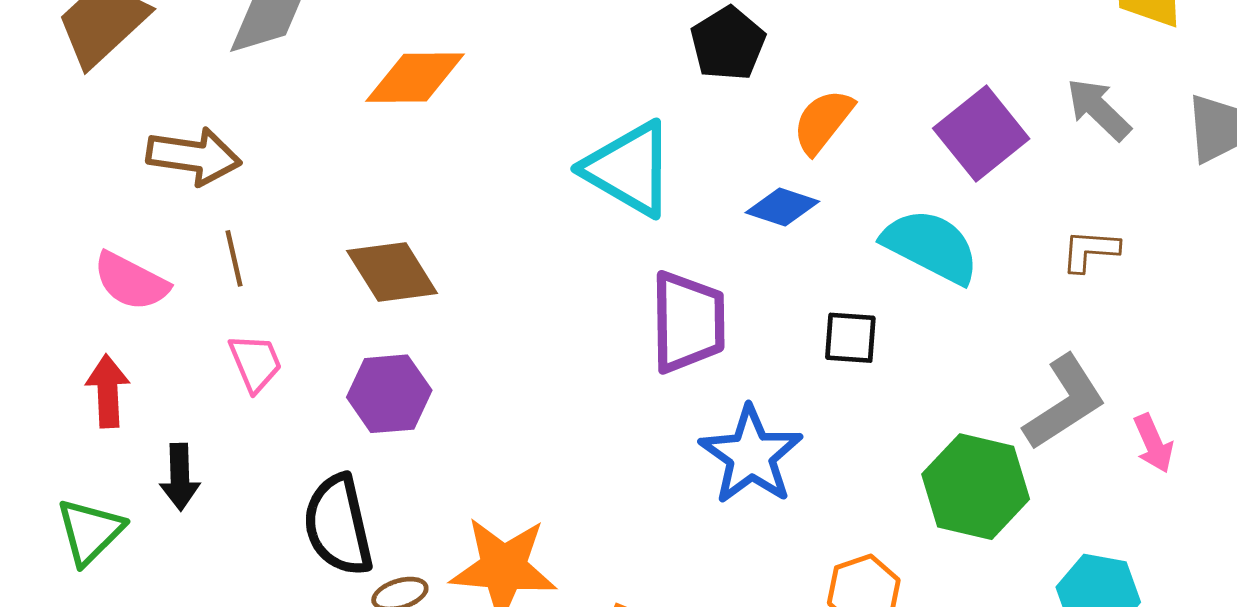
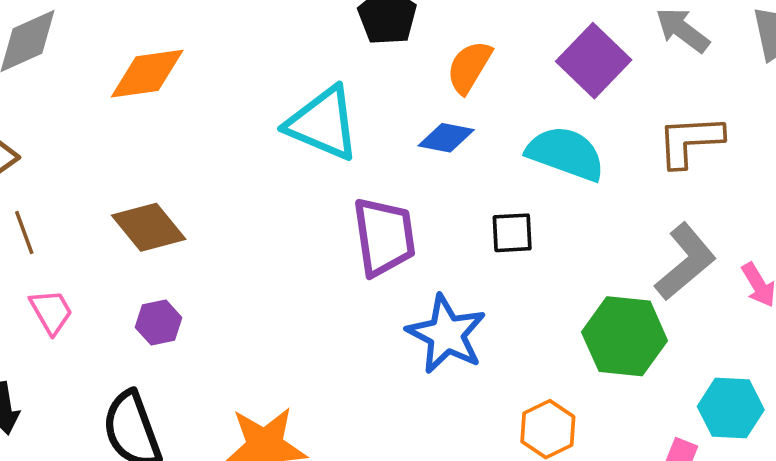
brown L-shape: (1090, 251) -> (690, 141), size x1.5
purple hexagon: (389, 394) -> (159, 322), size x0.7

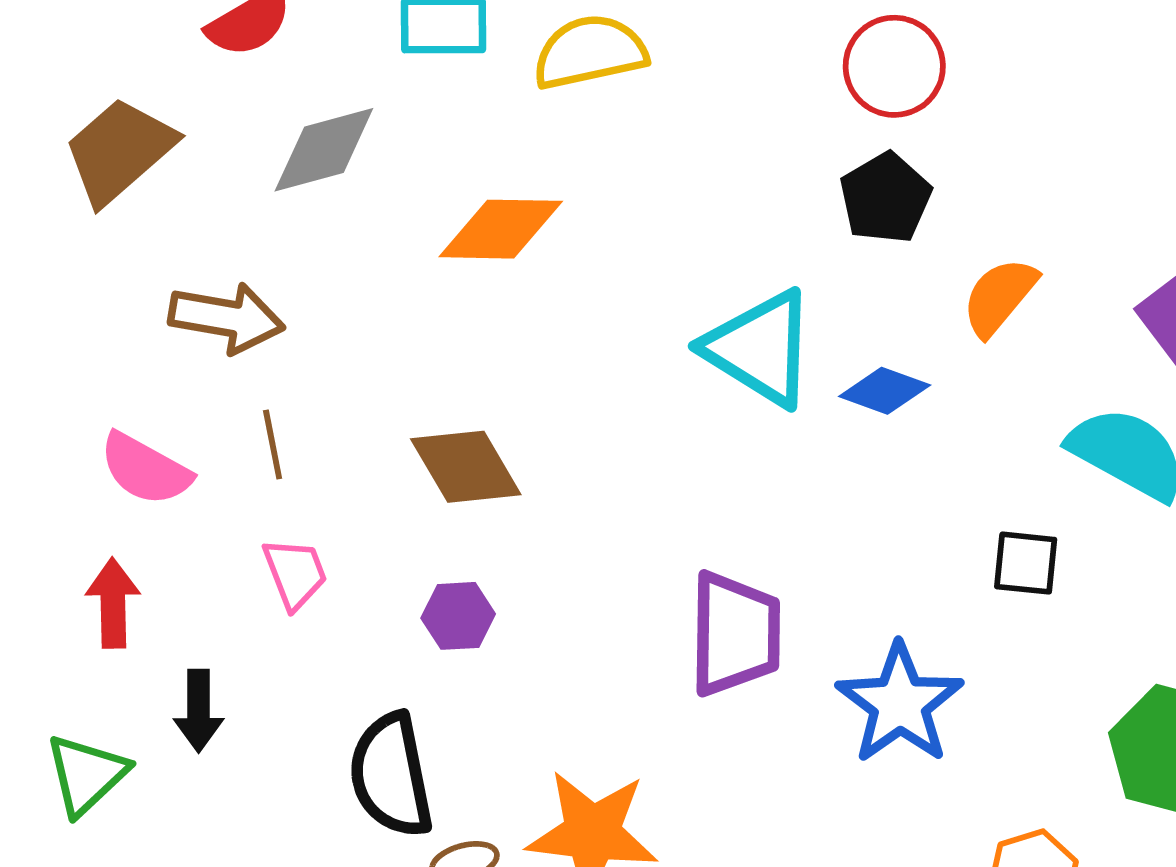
blue diamond: (446, 138) -> (885, 391), moved
purple trapezoid: (384, 237) -> (735, 634), moved

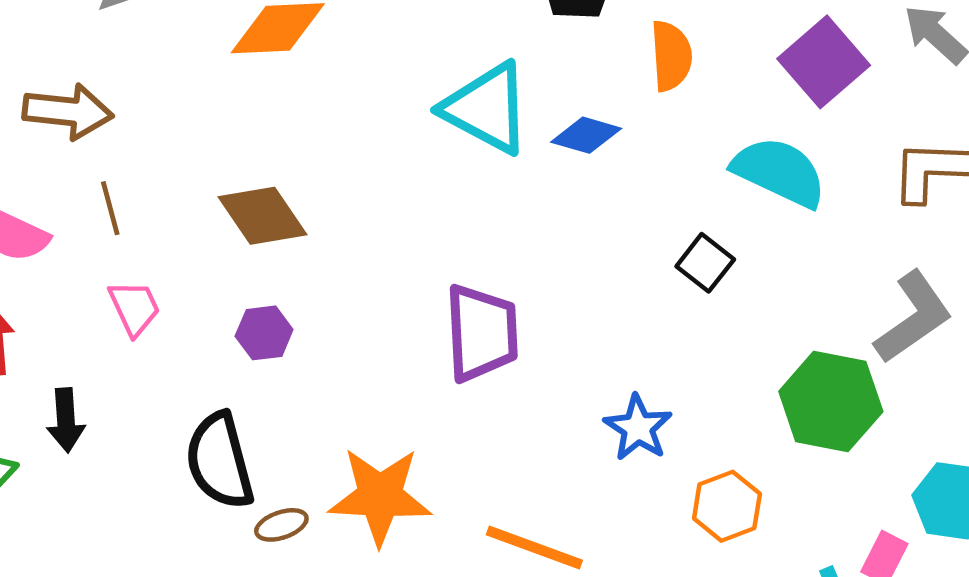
orange semicircle: (999, 297) -> (671, 56), turned 140
black square: (1026, 563) -> (705, 263), turned 36
blue star: (900, 704) -> (638, 428), moved, size x0.7

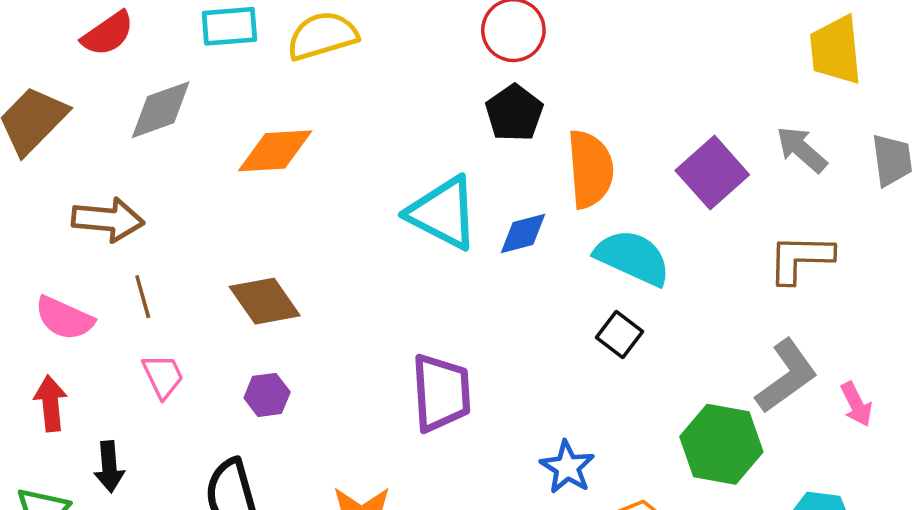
orange semicircle: (671, 56) -> (590, 169), size x1.4
blue diamond: (586, 135) -> (523, 234), turned -30
cyan semicircle: (779, 172) -> (633, 258), moved

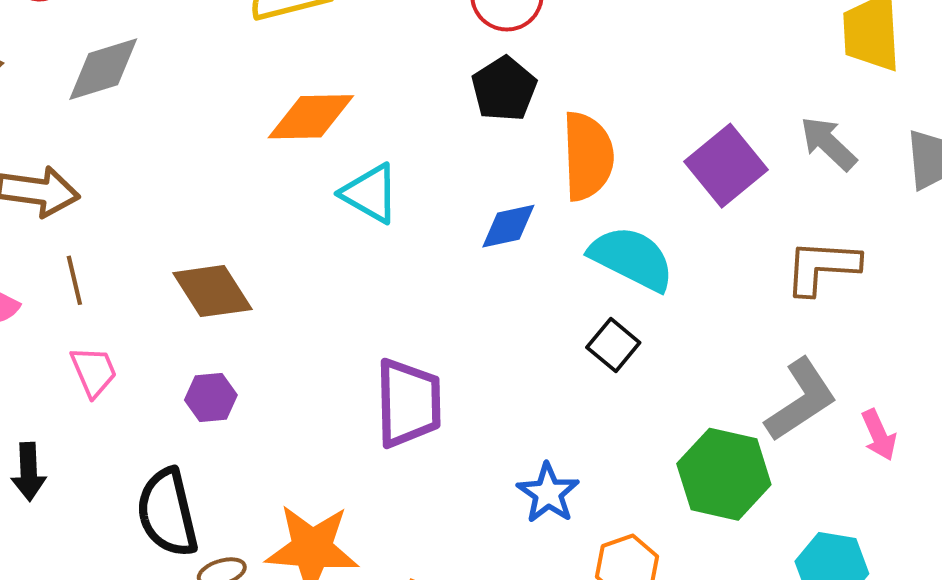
orange diamond: (275, 151) -> (311, 117), moved
cyan triangle: (443, 213) -> (370, 193), moved, size x0.7

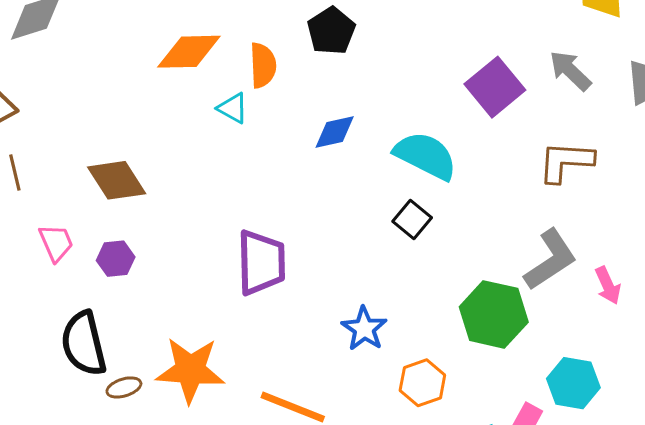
orange semicircle: (588, 156) -> (263, 65), moved, size x0.7
cyan triangle: (370, 193) -> (233, 108), size x0.7
pink trapezoid: (94, 371) -> (56, 243), moved

